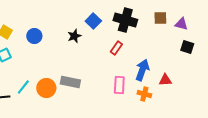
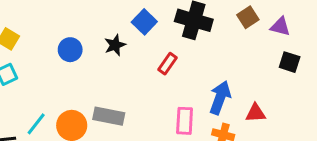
brown square: (160, 18) -> (248, 17), turned -32
blue circle: (34, 36) -> (70, 50), moved
red rectangle: (116, 48) -> (168, 64), moved

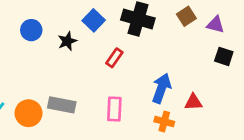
blue circle: (70, 50) -> (31, 30), moved
pink rectangle: (185, 121) -> (114, 109), moved

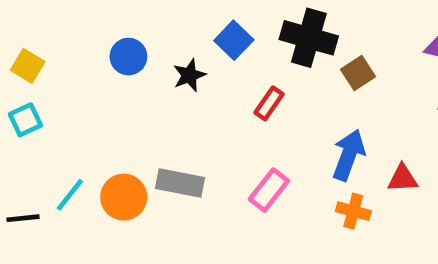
brown square: (186, 16) -> (358, 73), moved
pink rectangle: (114, 109) -> (269, 190), turned 35

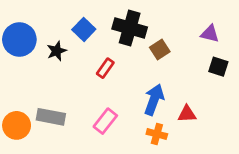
blue circle: (128, 57) -> (19, 39), size x1.5

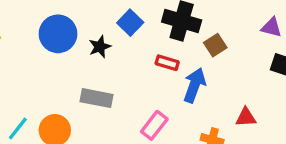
red rectangle: (105, 68) -> (167, 63), moved, turned 72
blue arrow: (154, 100) -> (194, 85), moved
gray rectangle: (51, 117) -> (97, 98), moved

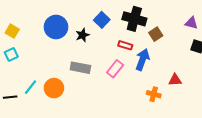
pink rectangle: (154, 125) -> (115, 69), moved

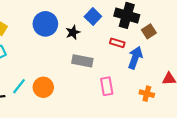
gray rectangle: (80, 68) -> (82, 61), moved
pink rectangle: (115, 69) -> (107, 86), moved, turned -48

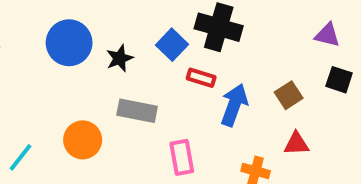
blue square: (93, 16) -> (172, 45), moved
brown square: (149, 31) -> (289, 95), moved
orange circle: (43, 87) -> (83, 140), moved

